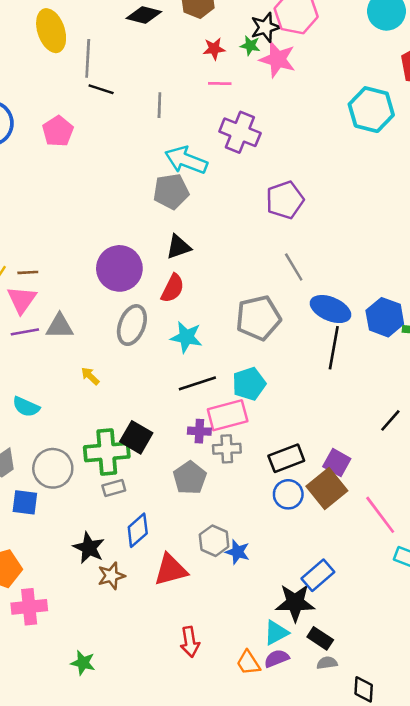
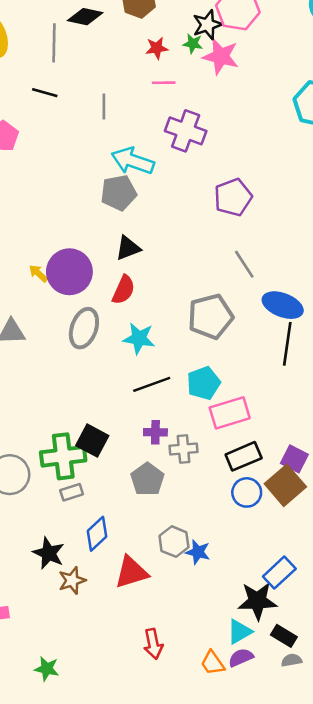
gray line: (88, 58) -> (54, 43), moved
yellow arrow: (90, 376) -> (38, 273), moved
pink rectangle: (228, 415) -> (230, 413), moved

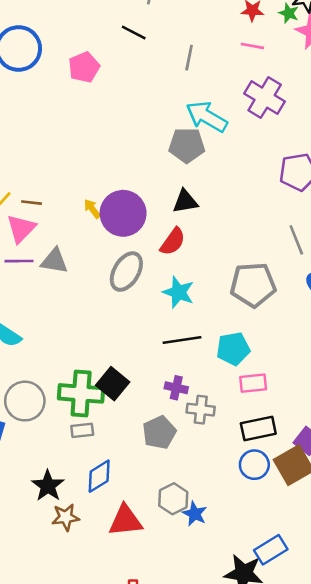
pink rectangle: (230, 413) -> (253, 383), size x0.7

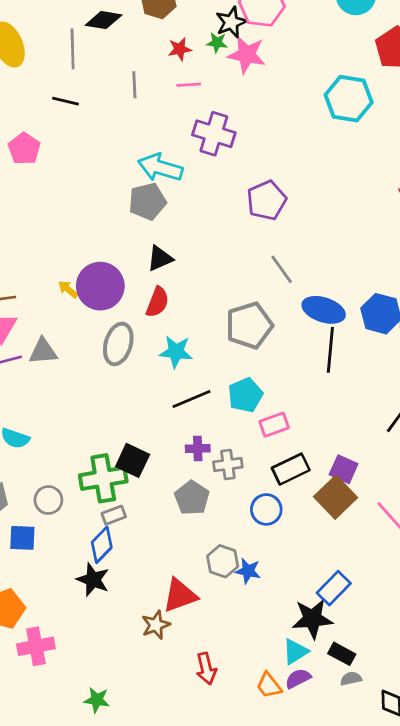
gray line: (189, 58) -> (134, 85), moved
gray circle: (25, 401) -> (48, 500), size x0.7
blue circle: (254, 465) -> (266, 509), moved
blue diamond: (99, 476) -> (102, 545), moved
brown star: (66, 517) -> (156, 625), moved

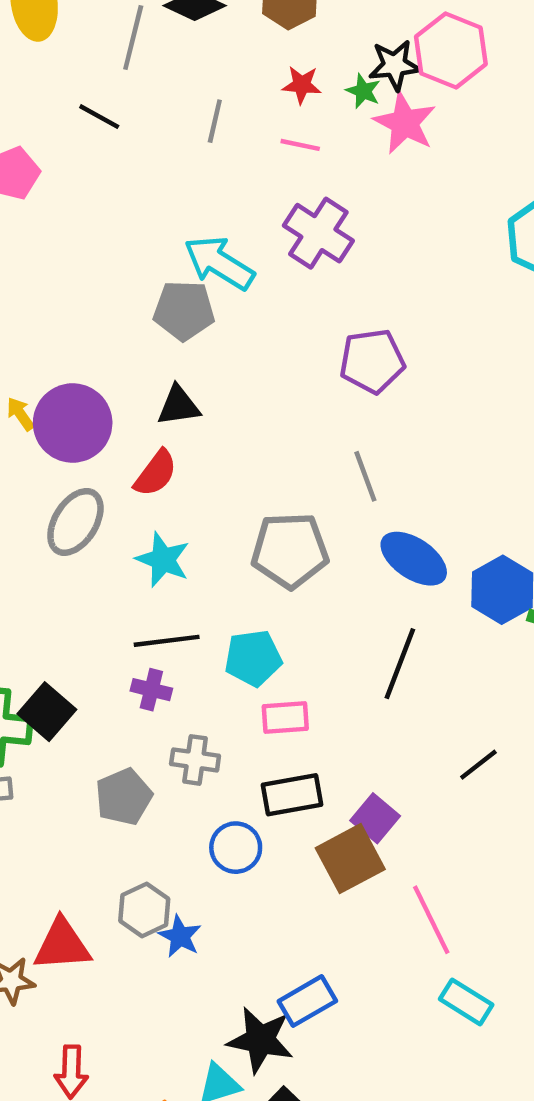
black line: (330, 350) -> (400, 664), moved
purple cross: (198, 449) -> (151, 690), moved

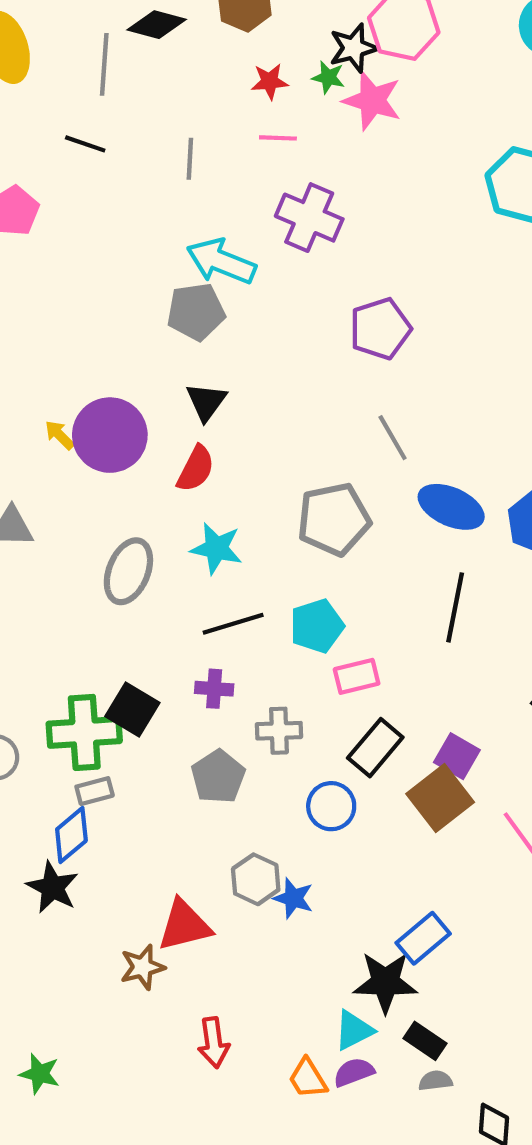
gray line: (215, 121) -> (190, 159), moved
black triangle: (179, 406) -> (206, 402), turned -36
gray ellipse: (75, 522) -> (128, 571), moved
purple cross: (151, 690) -> (214, 689), moved
black rectangle: (292, 795) -> (375, 748), turned -30

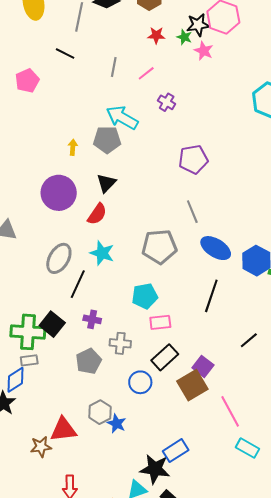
pink star: (372, 100) -> (204, 51), size x0.7
pink line: (278, 138) -> (146, 73), moved, turned -48
purple cross: (309, 218) -> (167, 102), size x0.6
yellow arrow: (60, 435) -> (73, 147), moved, turned 42
black line: (233, 624) -> (78, 284), moved, turned -56

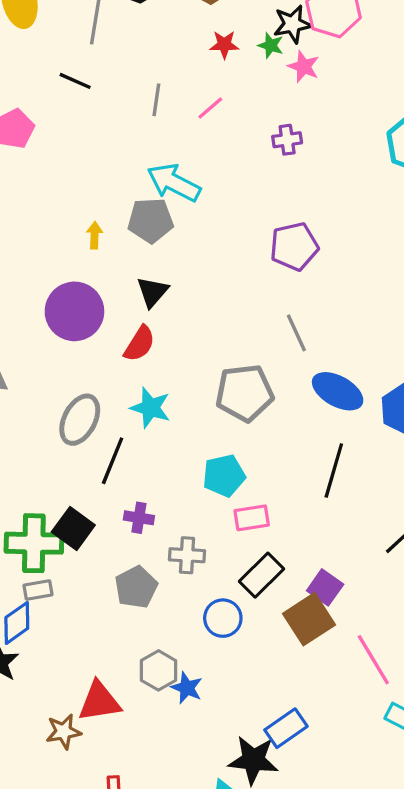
purple cross: (167, 102) -> (287, 140), moved, turned -36

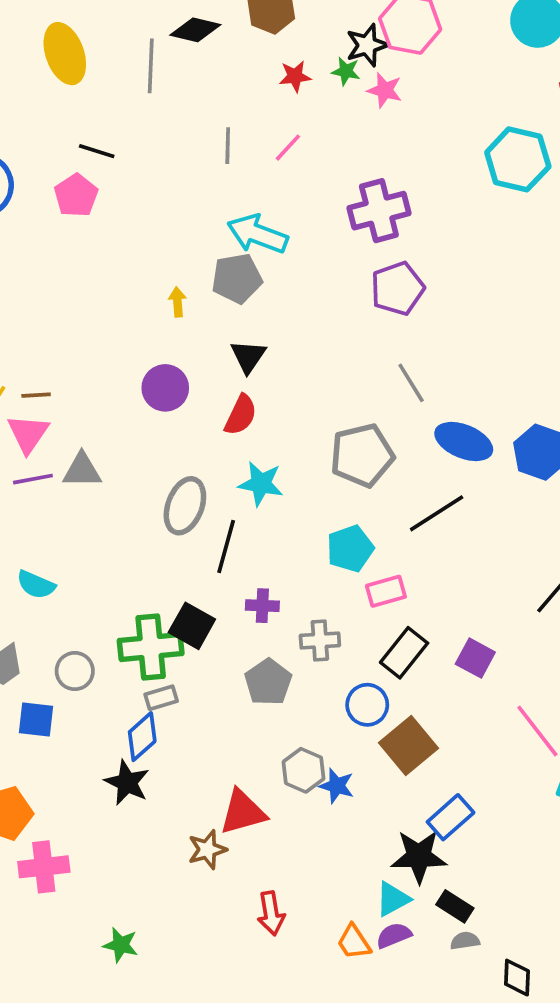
black line: (75, 81) -> (97, 151), moved
purple cross: (287, 140) -> (379, 211), moved, size x1.8
purple circle: (74, 311) -> (165, 388), size x0.7
black line: (334, 470) -> (437, 513), moved, turned 48
brown square: (309, 619) -> (408, 746), moved

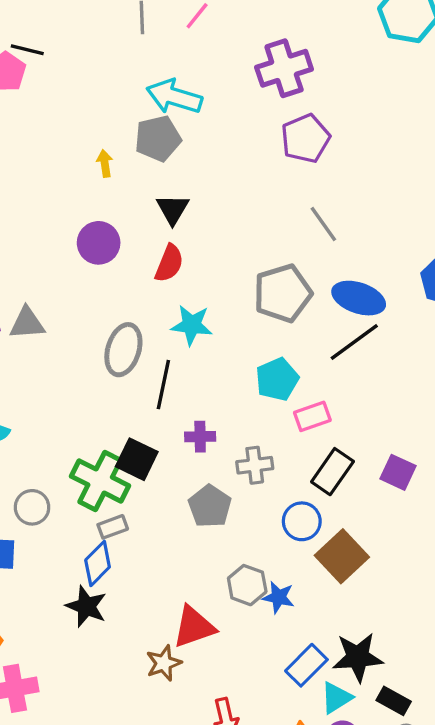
black line: (97, 151) -> (27, 50), moved
blue ellipse: (464, 442) -> (359, 298), moved
green cross: (151, 647) -> (100, 481), turned 36
blue rectangle: (451, 817) -> (306, 665), moved

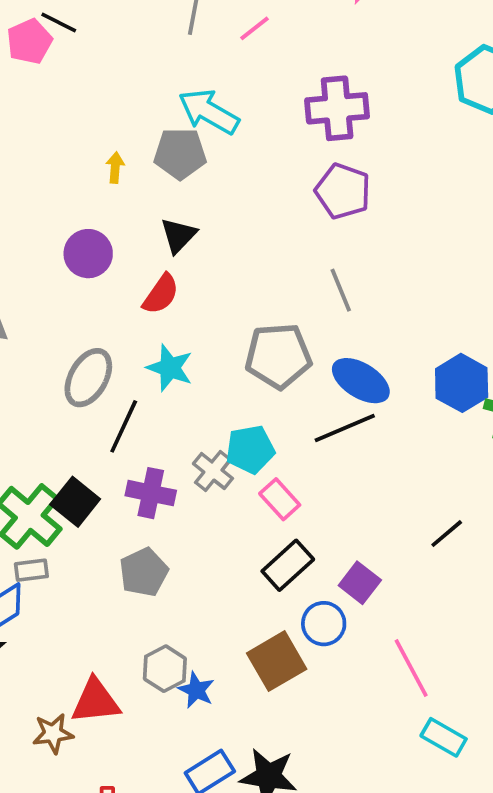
purple pentagon: (306, 138) -> (343, 191), turned 30
pink rectangle: (312, 416) -> (280, 499), turned 54
purple cross: (200, 437) -> (151, 493), size x1.4
gray cross: (255, 465) -> (213, 471), moved, turned 33
blue circle: (302, 521) -> (324, 624), moved

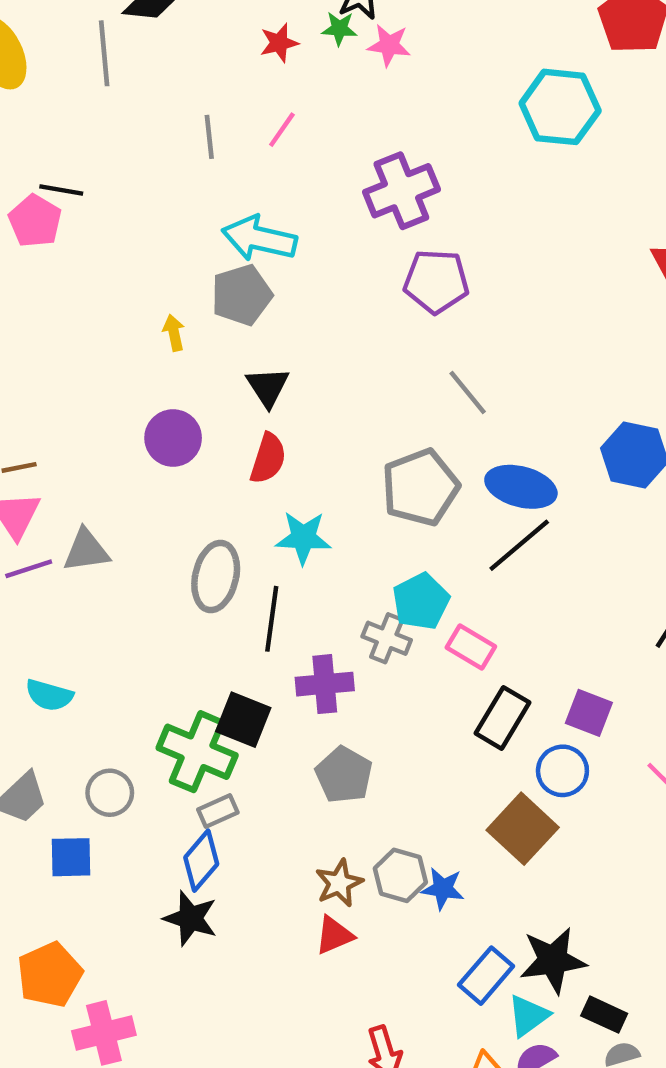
red triangle: (96, 701) -> (334, 935), size x0.7
brown star: (53, 733) -> (339, 883), moved

